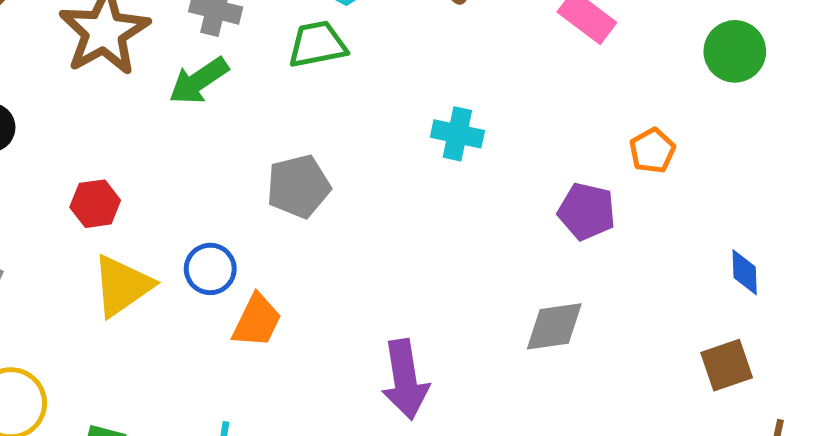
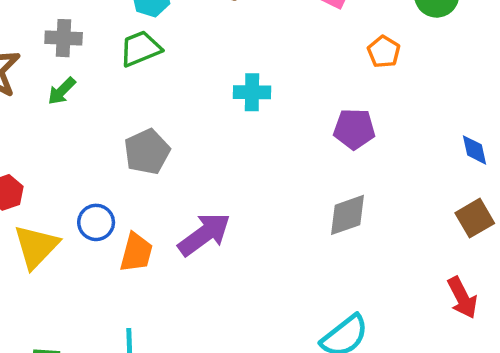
green arrow: (199, 81) -> (62, 91), size x0.7
orange pentagon: (652, 151) -> (384, 52), moved
purple arrow: (405, 379) -> (204, 234), moved, turned -106

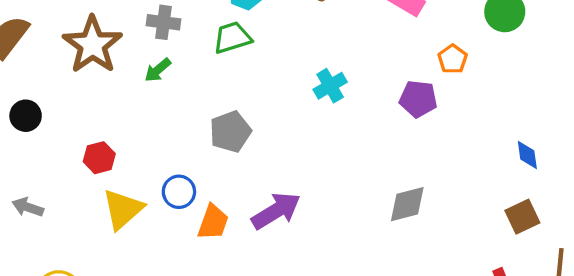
cyan cross: (252, 92) -> (330, 86), turned -36
purple pentagon: (354, 129) -> (418, 99), moved

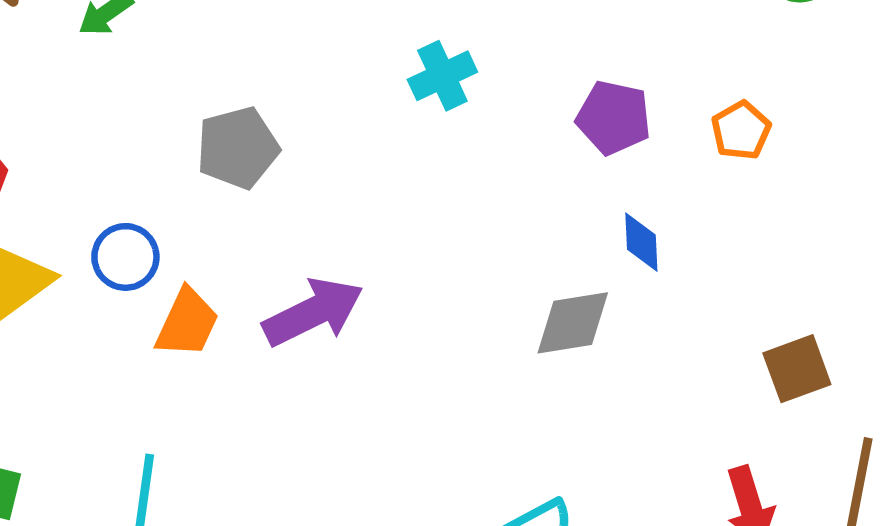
orange pentagon: (453, 59) -> (741, 130), moved
blue diamond: (527, 155) -> (641, 242), moved

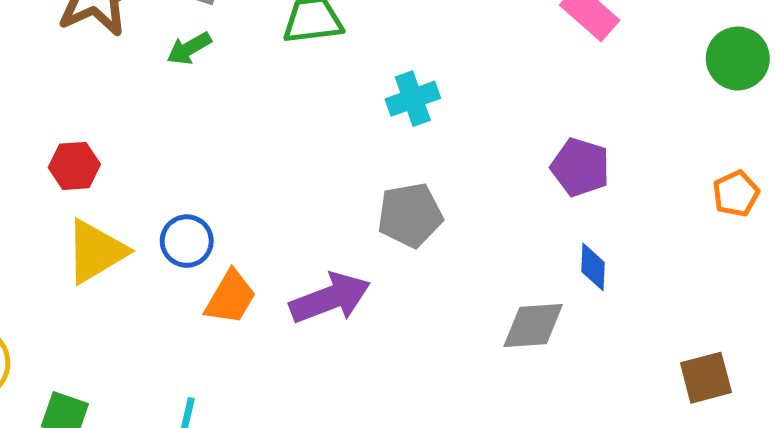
cyan cross: (442, 76) -> (413, 99), moved
orange pentagon: (741, 130) -> (736, 194), moved
gray pentagon: (238, 148) -> (410, 215), moved

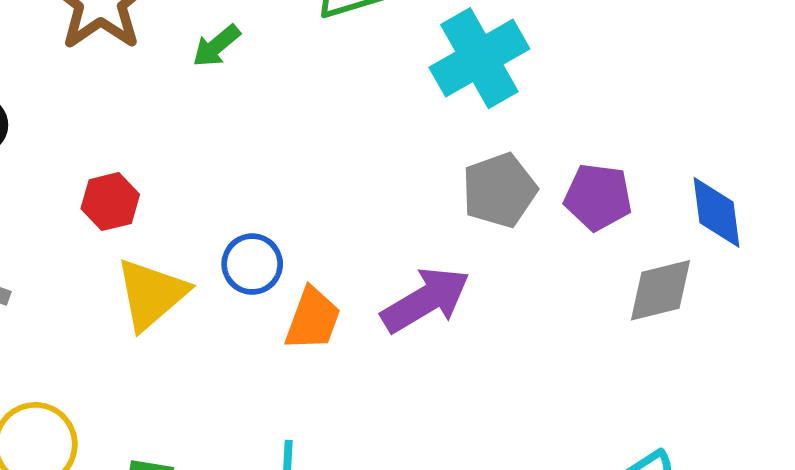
cyan cross: (413, 99) -> (479, 58), size x1.6
purple pentagon: (580, 167) -> (598, 197), moved
blue diamond: (593, 267) -> (716, 212), size x1.4

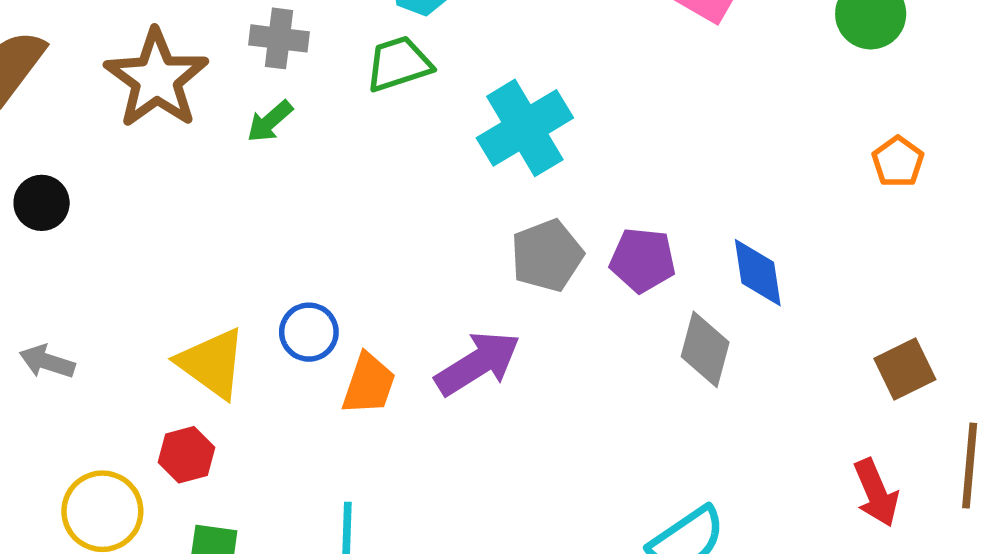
red hexagon: (110, 202) -> (186, 455), moved
gray diamond: (661, 290) -> (705, 349), turned -60
yellow triangle: (151, 294) -> (212, 363), turned -42

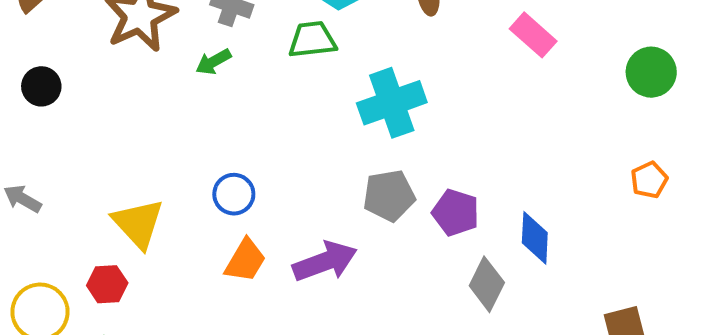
blue circle: (309, 332) -> (234, 194), moved

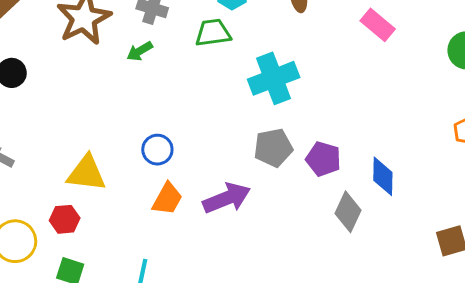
yellow triangle: (138, 223) -> (87, 173), turned -39

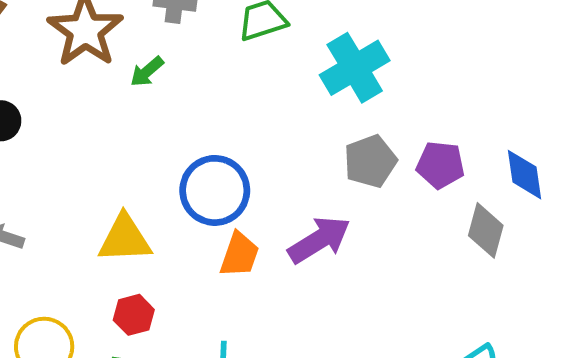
green arrow: (140, 51) -> (147, 72), moved
blue circle: (157, 150) -> (215, 190), size x1.6
red hexagon: (65, 219) -> (134, 315), moved

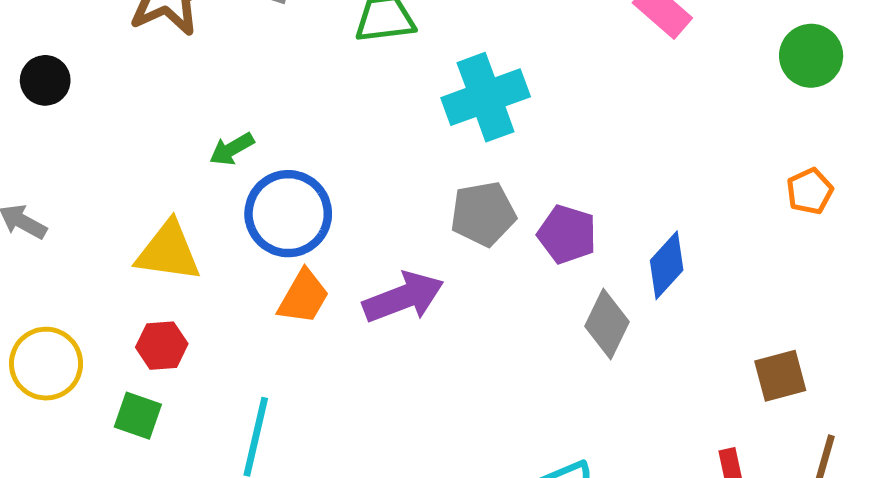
green arrow: (147, 72) -> (232, 149), moved
blue diamond: (525, 175) -> (667, 265), turned 40

